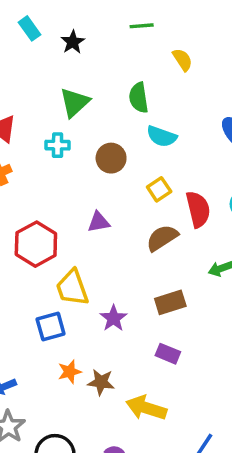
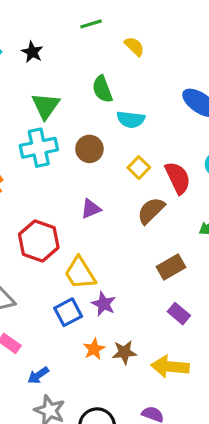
cyan cross: (58, 145) -> (39, 148), size x1.6
purple star: (113, 318) -> (104, 304), moved
purple rectangle: (168, 354) -> (179, 314), turned 30

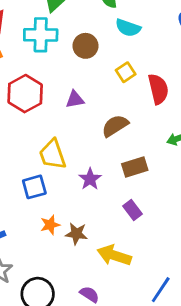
brown semicircle: (151, 211) -> (115, 126), moved
red hexagon: (39, 241) -> (25, 94), moved
purple star: (104, 304) -> (90, 179), moved

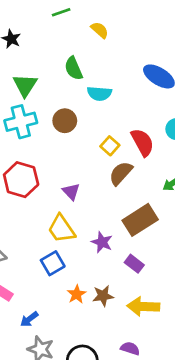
yellow square: (126, 72) -> (110, 146), moved
purple triangle: (75, 99) -> (71, 192), moved, turned -48
brown semicircle: (115, 126) -> (121, 173), moved
brown rectangle: (135, 167) -> (140, 220), size x1.4
purple rectangle: (133, 210) -> (134, 264), moved

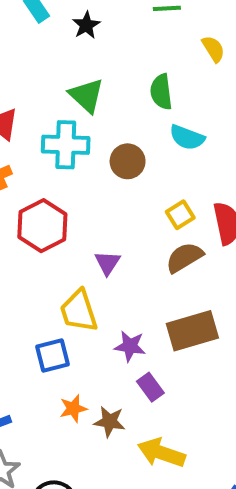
green triangle: (25, 85) -> (87, 95), turned -36
purple star: (102, 242) -> (130, 346), turned -30
purple rectangle: (134, 264) -> (150, 387), moved

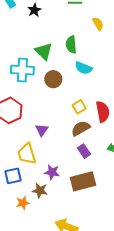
green triangle: (87, 95) -> (44, 51), moved
brown rectangle: (192, 331) -> (83, 181), moved
purple rectangle: (150, 387) -> (84, 151), moved
brown star: (109, 422) -> (40, 190), moved

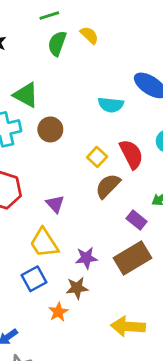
green semicircle: (71, 45) -> (57, 43), moved, turned 42
cyan semicircle: (84, 68) -> (111, 105), moved
purple rectangle: (84, 151) -> (137, 220), moved

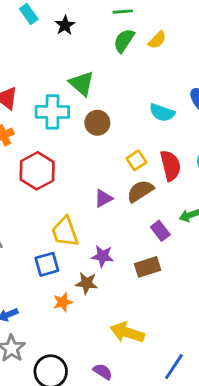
yellow semicircle: (89, 35) -> (157, 40), turned 78
purple triangle: (55, 204) -> (103, 198), moved, turned 30
brown rectangle: (133, 258) -> (148, 267), size x0.7

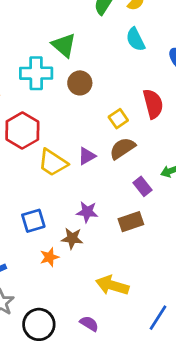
cyan semicircle: (162, 113) -> (136, 39), moved, turned 45
red semicircle: (170, 166) -> (153, 104), moved
yellow trapezoid: (65, 232) -> (53, 163), moved, turned -36

